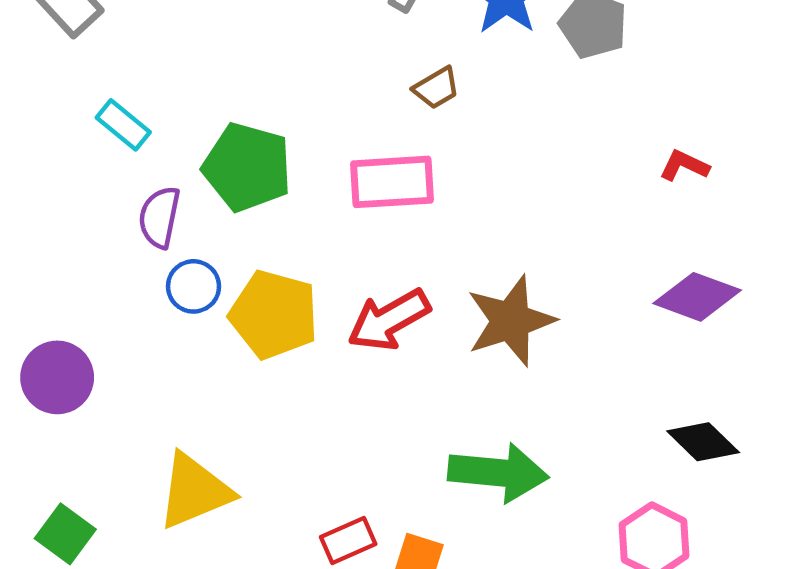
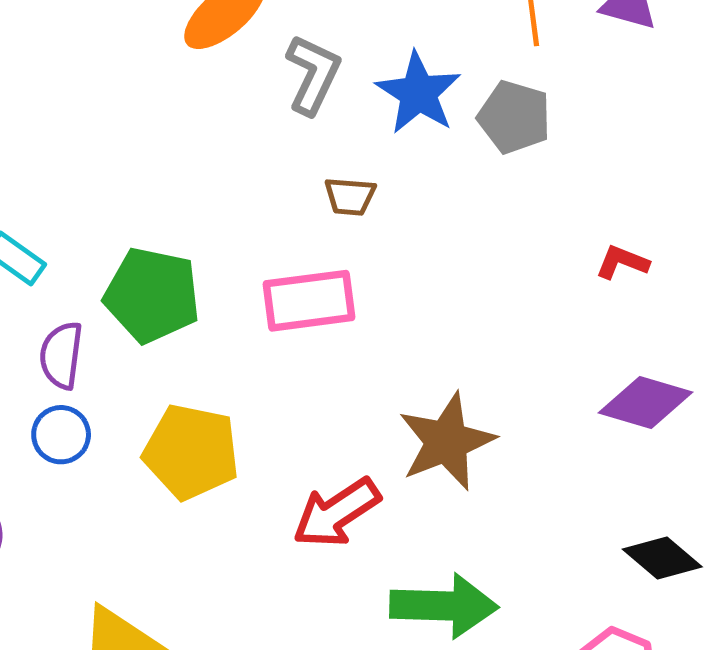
brown trapezoid: (436, 88) -> (350, 196), turned 39
blue circle: (193, 286) -> (61, 435), moved
red arrow: (389, 320) -> (337, 513), moved

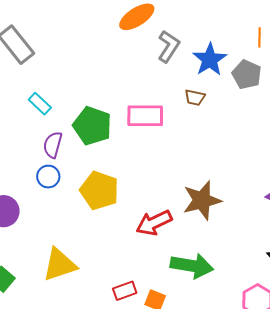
brown trapezoid: (350, 196) -> (195, 98), moved
pink rectangle: (309, 301) -> (145, 116), moved

